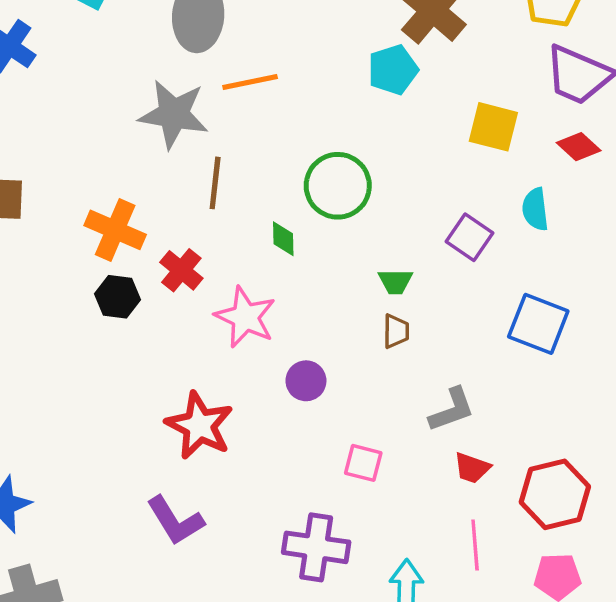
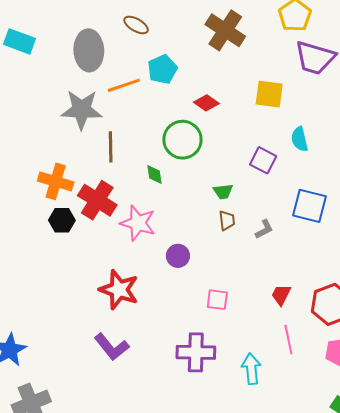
cyan pentagon: (393, 70) -> (162, 69), moved
red diamond: (579, 147) -> (206, 103), moved
red cross: (181, 270) -> (97, 200), size x1.5
gray L-shape: (452, 410) -> (264, 229), moved, size x0.7
red trapezoid: (472, 468) -> (281, 295), turned 105

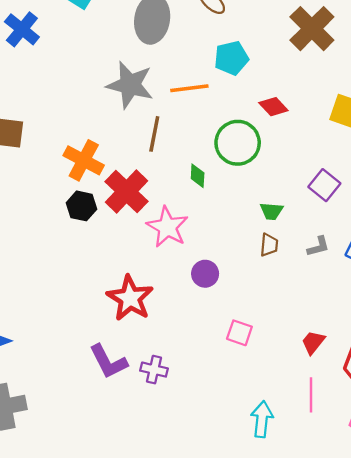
orange line: (124, 85) -> (189, 88), moved
gray L-shape: (264, 229) -> (318, 247), moved
purple cross: (196, 352) -> (154, 370), moved, size x0.6

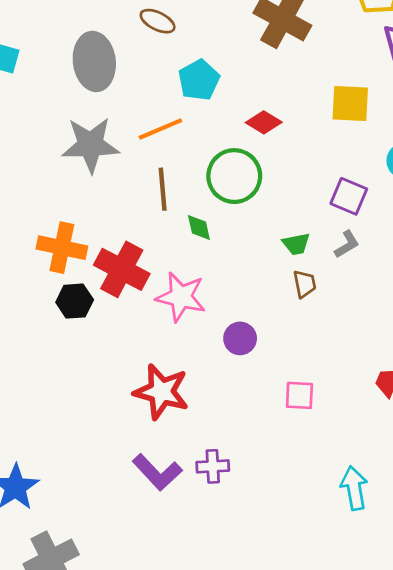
brown line: (154, 134) -> (163, 189), moved
gray L-shape: (318, 247) -> (347, 244), moved

